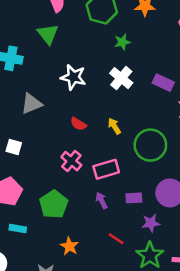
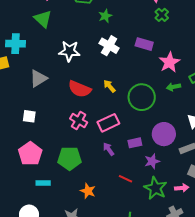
red semicircle: (78, 124) -> (80, 89), size x1.6
green pentagon: (54, 204) -> (70, 158), turned -30

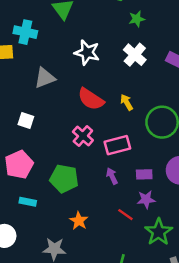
purple star: (152, 161) -> (146, 199), moved

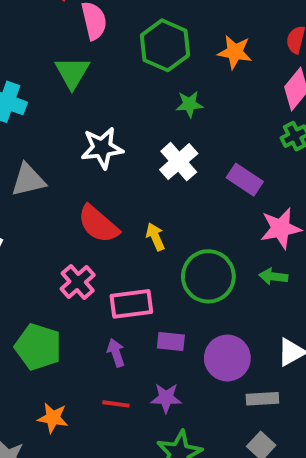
white star: (87, 52) -> (102, 148), turned -30
purple rectangle: (144, 174) -> (171, 341), moved
red line: (125, 215) -> (116, 404), moved, turned -35
orange star: (79, 221) -> (53, 418), turned -30

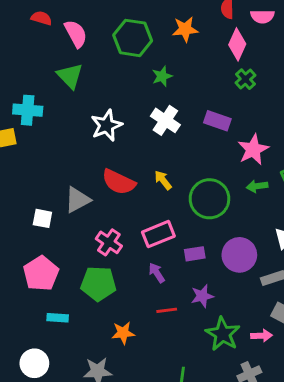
gray triangle: (28, 180) -> (77, 200), moved
pink cross: (78, 282) -> (109, 242), moved

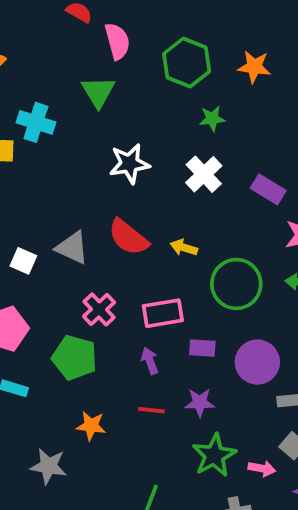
yellow arrow: (163, 180) -> (184, 248), turned -48
gray triangle: (77, 200) -> (72, 248), turned 40

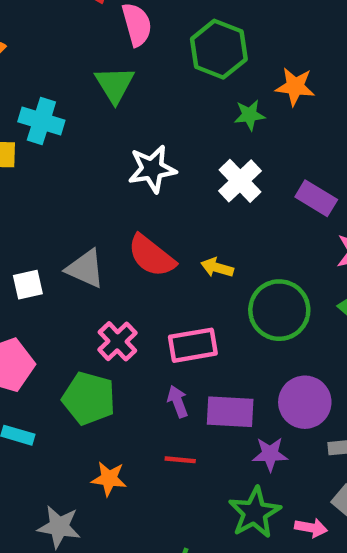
orange star: (254, 67) -> (295, 87), moved
white square: (23, 261) -> (28, 285), turned -36
purple rectangle: (202, 348) -> (230, 412), moved, size x1.5
purple star: (200, 403) -> (270, 454), moved

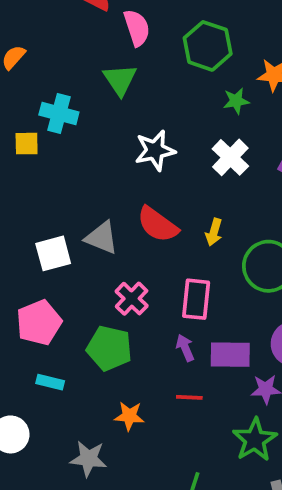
yellow arrow: (217, 268) -> (214, 232), turned -88
white square: (28, 285) -> (53, 253), size x1.4
pink rectangle: (193, 345) -> (196, 299), turned -72

